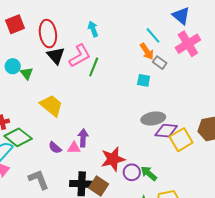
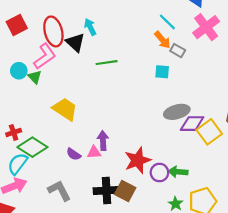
cyan arrow: (93, 29) -> (90, 27), moved
black triangle: (56, 56) -> (75, 43), moved
pink L-shape: (80, 56) -> (45, 56), moved
green line: (94, 67) -> (107, 63), turned 66
green arrow: (149, 173) -> (178, 172), turned -30

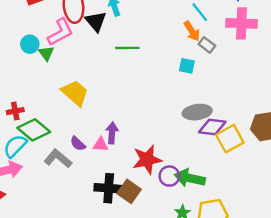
pink cross: (206, 27) -> (242, 23), turned 32
green arrow: (178, 172) -> (190, 178), size x1.4
gray L-shape: (59, 191) -> (58, 159), moved, turned -30

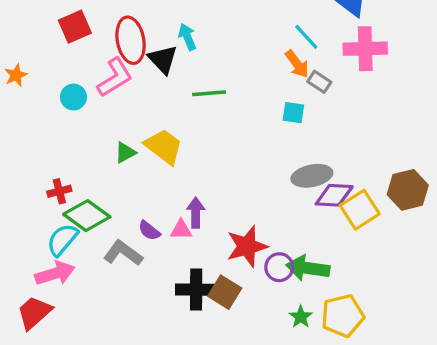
green triangle: (46, 53) -> (125, 153), moved, turned 42
yellow trapezoid: (75, 93) -> (164, 146), moved

